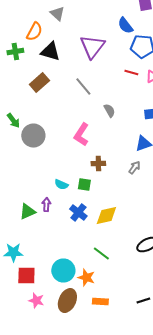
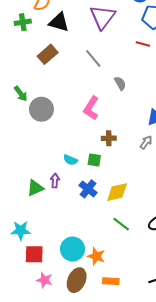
green line: (101, 254) -> (121, 224), moved

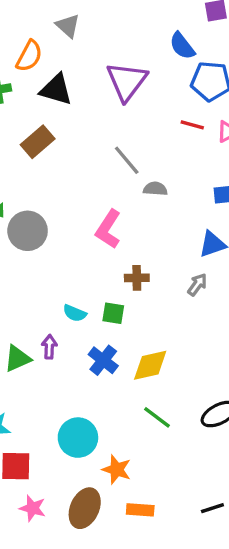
gray line: (93, 58) -> (127, 160), moved
gray semicircle: (120, 83) -> (155, 189), turned -56
cyan circle: (72, 249) -> (78, 438), moved

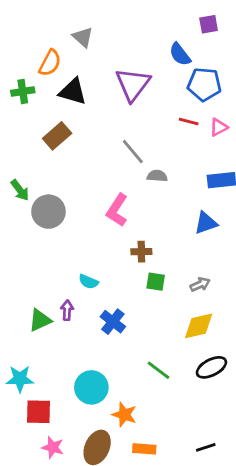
gray arrow: (197, 285) -> (200, 284), moved, turned 30
green square: (113, 313) -> (156, 282), moved
yellow diamond: (150, 365) -> (199, 326), moved

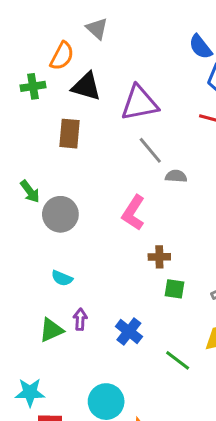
purple triangle: (133, 84) -> (140, 103), moved, turned 42
brown rectangle: (57, 136) -> (70, 134), turned -44
cyan semicircle: (89, 282) -> (62, 278), moved
green line: (159, 370) -> (178, 360), moved

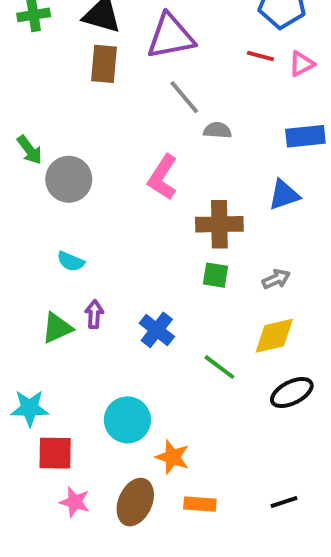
brown rectangle: (70, 134) -> (104, 64), moved
brown cross: (159, 257) -> (219, 224), moved, size x1.6

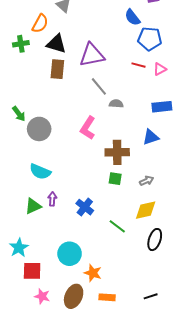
cyan semicircle: (71, 261) -> (40, 172), size x1.5
black ellipse: (292, 392) -> (155, 240), turned -45
cyan star: (30, 408) -> (19, 248), turned -30

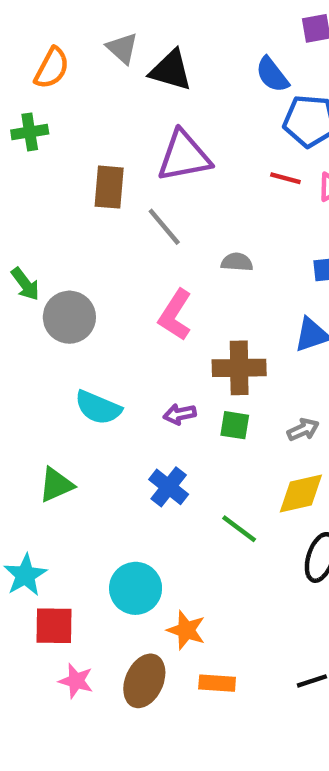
orange semicircle: (40, 24) -> (52, 68), moved
black triangle: (56, 44) -> (171, 70), moved
gray line: (99, 86) -> (164, 227), moved
cyan semicircle: (40, 172) -> (98, 408), moved
purple arrow: (52, 199) -> (180, 414), moved, turned -104

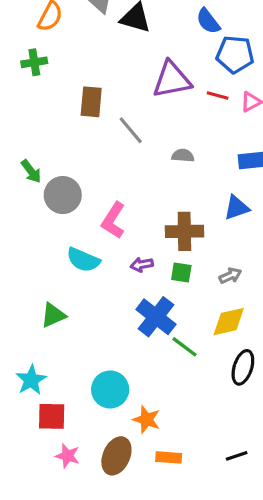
purple triangle: (184, 156) -> (172, 80), moved
pink L-shape: (175, 315) -> (113, 220), moved
blue cross: (169, 487) -> (156, 317), moved, size x1.4

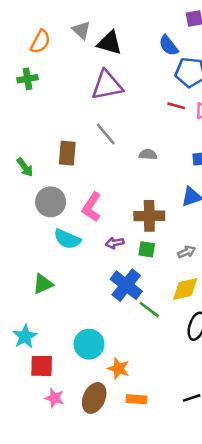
purple triangle: (172, 80) -> (107, 85), moved
brown rectangle: (91, 102) -> (67, 153), moved
gray circle: (63, 195) -> (51, 202), moved

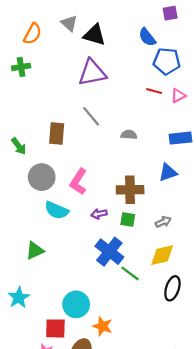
red square: (42, 366) -> (55, 328), moved

